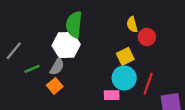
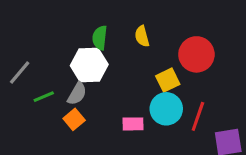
green semicircle: (74, 25) -> (100, 38), size x0.7
yellow semicircle: (132, 25) -> (142, 36), moved
red circle: (147, 37) -> (196, 54), size x1.5
pink rectangle: (112, 95) -> (133, 124), moved

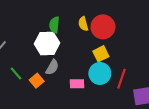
red circle: (196, 54) -> (103, 27), moved
gray semicircle: (77, 94) -> (52, 67), moved
green line: (44, 97) -> (16, 73), moved, turned 72

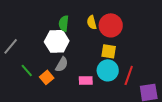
yellow square: (101, 54) -> (109, 51), turned 35

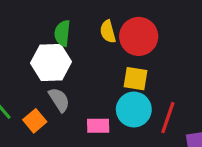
gray semicircle: (62, 64) -> (59, 100), turned -63

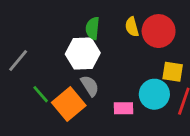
yellow square: (135, 79) -> (173, 72), moved
orange square: (35, 121) -> (69, 104), size x1.6

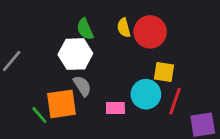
green semicircle: (93, 28) -> (85, 29), turned -30
green line: (41, 94) -> (39, 115), moved
orange square: (69, 104) -> (61, 104), turned 32

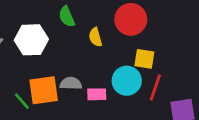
yellow semicircle: (124, 28) -> (95, 37), moved
white hexagon: (75, 54) -> (31, 40), moved
gray semicircle: (82, 86) -> (71, 83), moved, turned -55

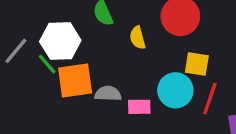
orange square: (44, 90) -> (75, 80), moved
green line: (22, 101) -> (47, 64), moved

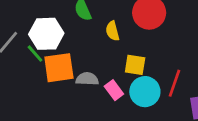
yellow square: (197, 64) -> (135, 65), moved
cyan circle: (175, 90) -> (145, 92), moved
pink rectangle: (139, 107) -> (114, 90), turned 54

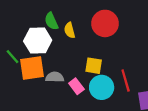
yellow semicircle: (112, 31) -> (70, 30), moved
white hexagon: (46, 34) -> (38, 41), moved
red line: (175, 83) -> (126, 81), turned -35

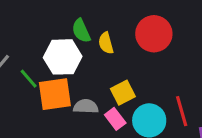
yellow square: (94, 66) -> (123, 93), moved, turned -36

